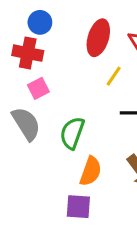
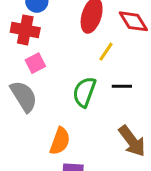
green semicircle: (72, 133) -> (84, 92), moved
orange semicircle: (91, 171) -> (60, 141), moved

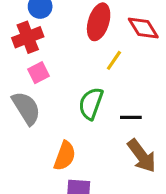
red cross: (25, 30) -> (28, 37), turned -32
black line: (122, 86) -> (131, 117), moved

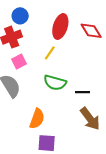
yellow line: (114, 60) -> (50, 53), moved
green semicircle: (91, 103) -> (55, 83), turned -95

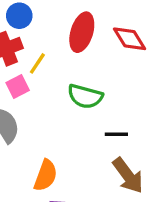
yellow line: (50, 53) -> (37, 63), moved
green semicircle: (55, 83) -> (85, 96), moved

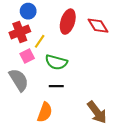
green semicircle: (85, 96) -> (56, 62), moved
black line: (116, 134) -> (56, 86), moved

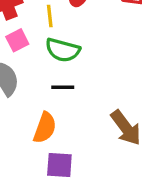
yellow line: (40, 41) -> (50, 16), moved, turned -40

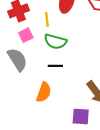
purple square: (59, 165) -> (81, 116), moved

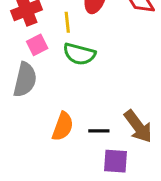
gray semicircle: (17, 59) -> (25, 80), turned 45
black line: (55, 66) -> (99, 131), moved

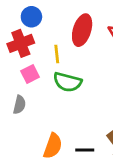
gray semicircle: (25, 80) -> (19, 105), size x0.6

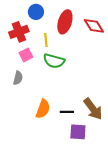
blue circle: (31, 17) -> (36, 12), moved

